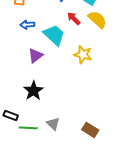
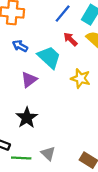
blue arrow: (27, 25) -> (20, 46), turned 32

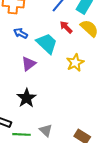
yellow star: (81, 78) -> (75, 63), turned 30

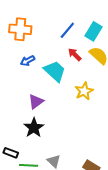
blue arrow: (20, 33) -> (28, 61), turned -56
purple triangle: (29, 64) -> (36, 102), moved

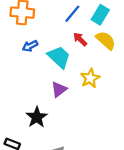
purple triangle: (36, 102) -> (59, 89), moved

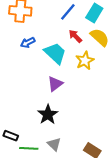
yellow star: (90, 78) -> (85, 61), moved
black star: (37, 117) -> (48, 115), moved

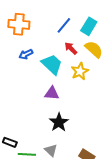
purple triangle: (55, 84) -> (52, 93), turned 42
black star: (48, 115) -> (59, 122), moved

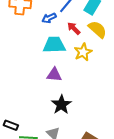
blue arrow: (26, 54) -> (49, 18), moved
cyan trapezoid: (52, 64) -> (54, 45), turned -45

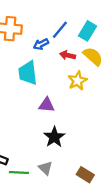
red arrow: (74, 28) -> (68, 55), turned -32
cyan trapezoid: (54, 45) -> (28, 73), moved, turned -95

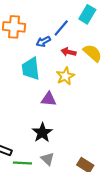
cyan rectangle: (87, 31) -> (87, 14), moved
yellow star: (78, 81) -> (65, 76), moved
black star: (54, 137) -> (42, 133), moved

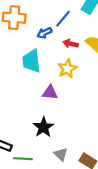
gray triangle: (48, 159) -> (61, 154), moved

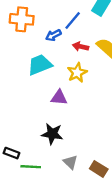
cyan trapezoid: (31, 61) -> (40, 65), turned 75
black star: (43, 127) -> (52, 134), turned -30

